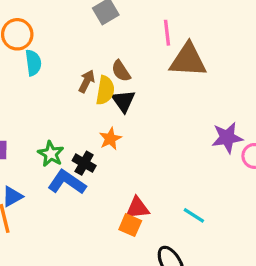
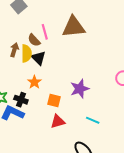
pink line: (167, 33) -> (45, 32), moved
purple star: (227, 138) -> (80, 89), moved
orange square: (130, 225) -> (54, 101), moved

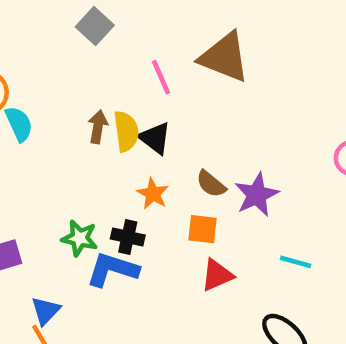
brown triangle: (74, 27) -> (224, 57), turned 35
brown semicircle: (34, 40) -> (211, 184), moved

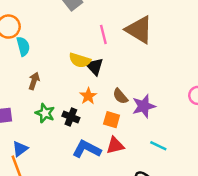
brown arrow: (98, 127) -> (34, 81), moved
yellow semicircle: (126, 131) -> (80, 60), turned 105
blue L-shape: (112, 270) -> (87, 149), moved

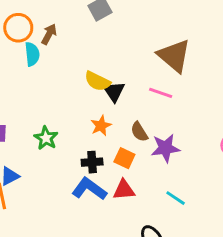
pink line: (103, 34) -> (161, 93), moved, turned -66
brown arrow: (34, 81) -> (49, 34), moved
black cross: (71, 117) -> (92, 162), moved, turned -35

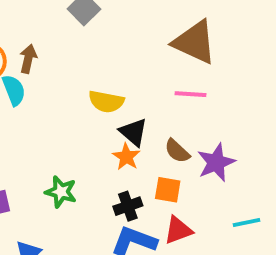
black triangle: (114, 91) -> (133, 132), moved
cyan line: (176, 198) -> (247, 222), turned -30

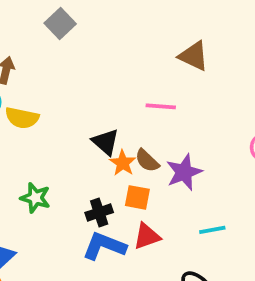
brown triangle: (195, 42) -> (194, 56), moved, size x0.7
yellow semicircle: (106, 102) -> (22, 118), moved
orange star: (126, 157) -> (123, 163), moved

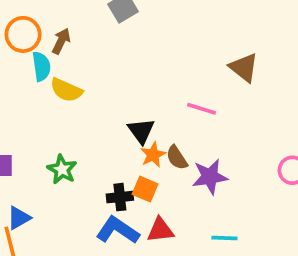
orange square: (137, 197) -> (145, 189), moved

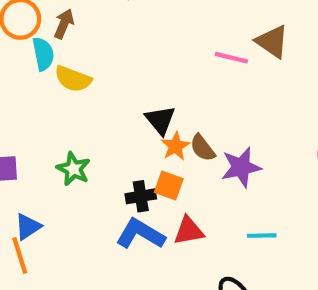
pink line: (202, 109) -> (231, 58), moved

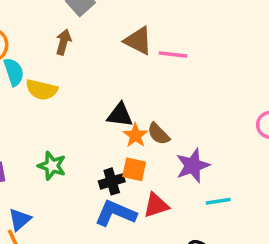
brown arrow: (64, 24) -> (63, 42), moved
brown triangle: (272, 41) -> (138, 41), moved
black triangle: (160, 120) -> (120, 115), turned -36
purple star: (241, 167) -> (193, 166), moved

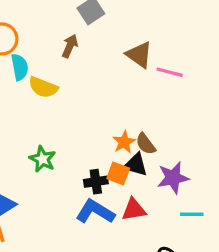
black triangle: (120, 115) -> (136, 165), moved

